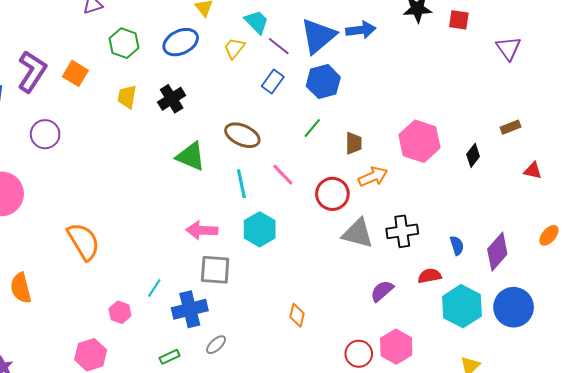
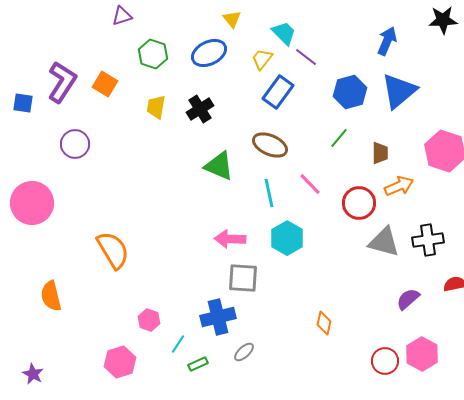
blue arrow: (361, 30) -> (387, 41), turned -60
blue triangle: (318, 36) -> (399, 91), moved
blue rectangle: (273, 82) -> (278, 92), moved, size x1.4
cyan line: (154, 288) -> (178, 344), moved

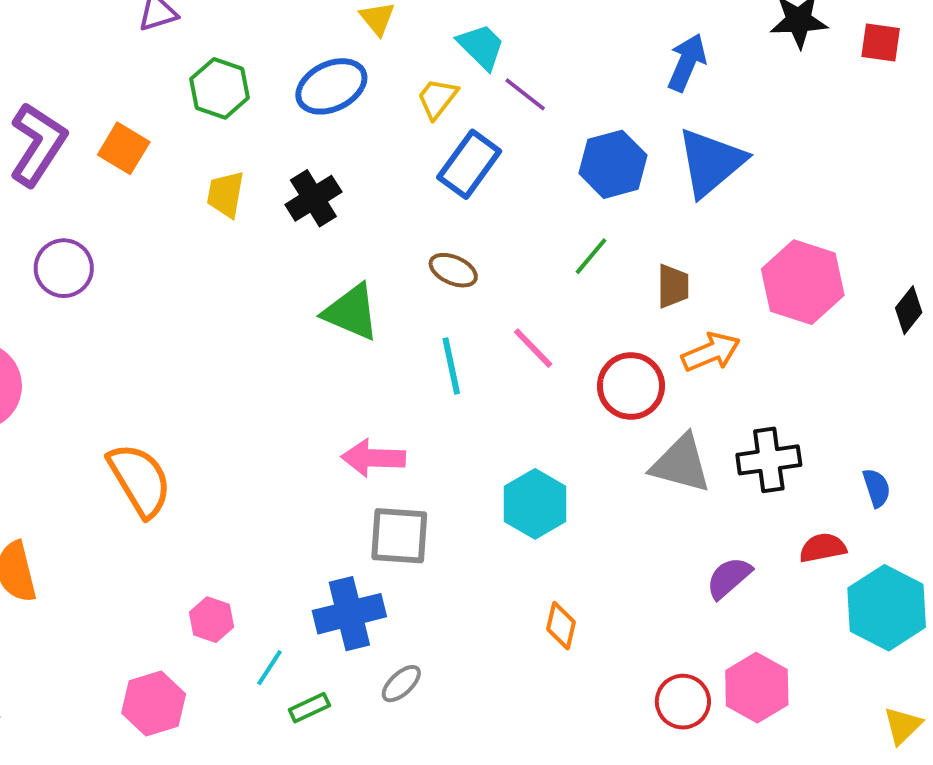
brown ellipse: (270, 145) -> (453, 270), size x0.7
cyan hexagon: (287, 238) -> (535, 504), moved

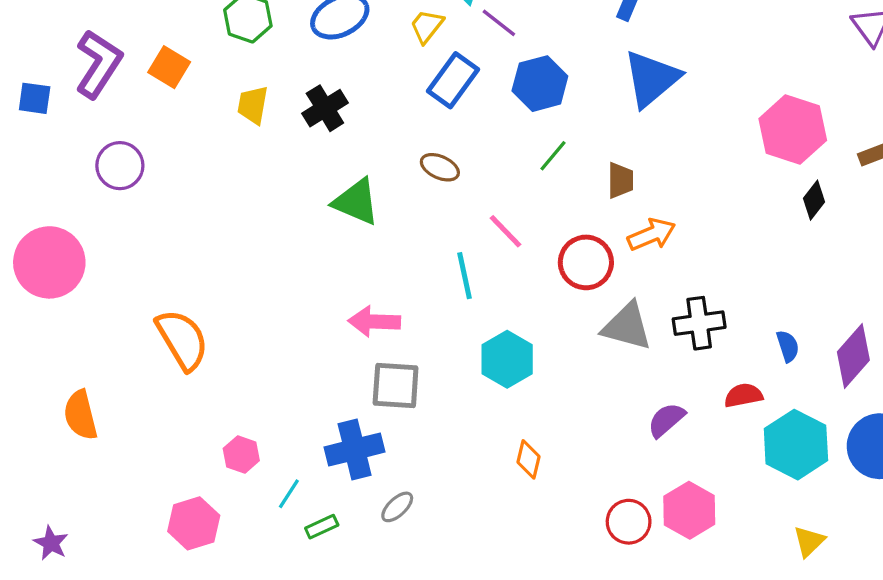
blue hexagon: (613, 164) -> (540, 84), moved
pink hexagon: (803, 282) -> (793, 130), moved
cyan line: (451, 366) -> (464, 276), moved

